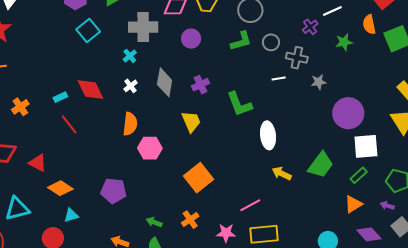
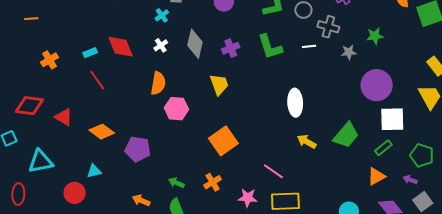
green star: (344, 42) -> (375, 36), moved
green L-shape: (239, 104) -> (270, 47), moved
orange diamond: (60, 188) -> (102, 132), moved
pink line: (250, 205) -> (273, 171), turned 60

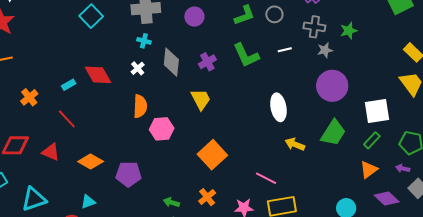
cyan cross: (162, 15) -> (144, 41), moved, turned -32
gray cross: (328, 27) -> (314, 27), moved
red line: (97, 80) -> (67, 119), moved
purple circle: (377, 85) -> (332, 86), moved

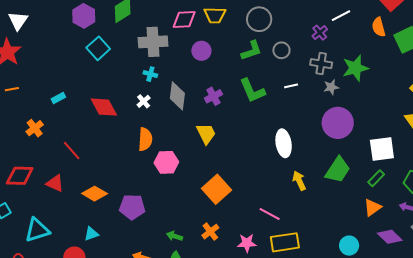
green star: (349, 31) -> (355, 68), size x1.5
cyan rectangle: (69, 85) -> (58, 98), moved
yellow arrow: (295, 144) -> (299, 181), turned 42

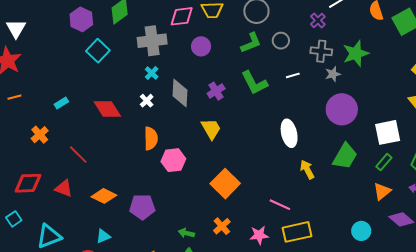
cyan cross: (150, 74) -> (152, 73), turned 32

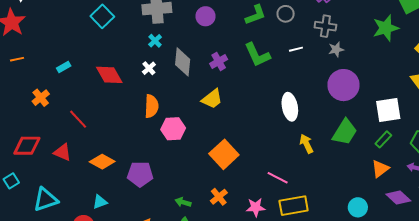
green star: (356, 53) -> (386, 28), moved
yellow trapezoid: (211, 129) -> (212, 99), turned 80

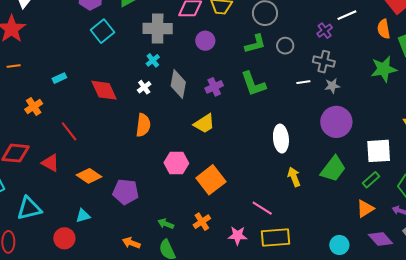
white line: (296, 49) -> (303, 82), moved
pink hexagon: (173, 129) -> (176, 163), moved

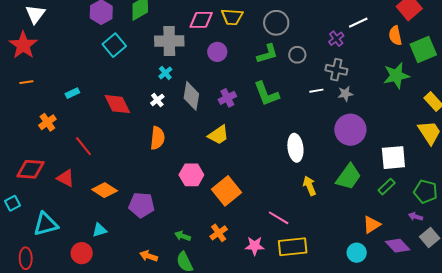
orange triangle: (365, 209) -> (372, 225), moved

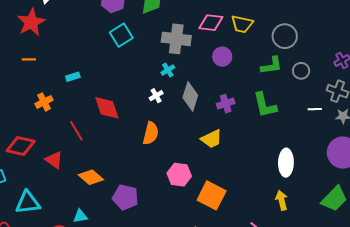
red diamond: (117, 104) -> (107, 108), moved
yellow arrow: (310, 186) -> (282, 200), moved
orange square: (227, 191) -> (212, 195), turned -32

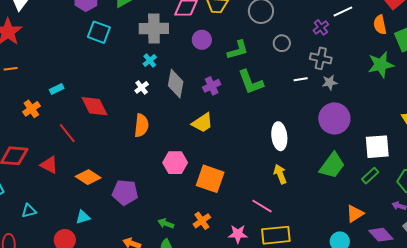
cyan square: (121, 35) -> (99, 32), turned -30
green L-shape: (271, 66) -> (238, 50), moved
cyan rectangle: (73, 77) -> (57, 89), moved
cyan triangle: (28, 203) -> (29, 211), size x0.6

